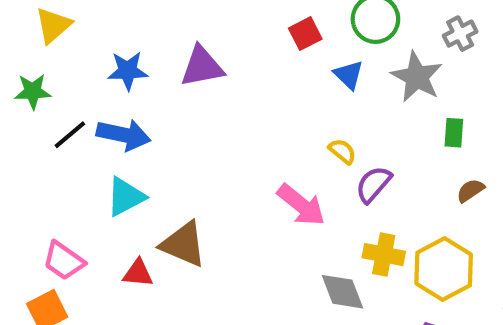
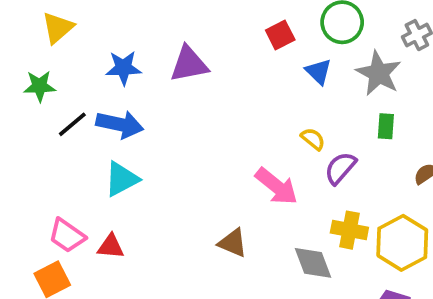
green rectangle: (454, 133) -> (386, 126), moved
brown triangle: (183, 244) -> (233, 243), moved, size x0.7
red triangle: (138, 273) -> (111, 246), moved

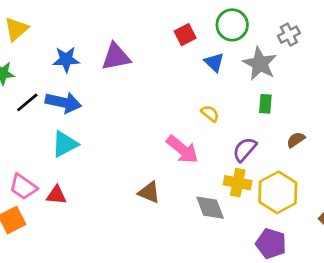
purple semicircle: (340, 168) -> (245, 149), moved

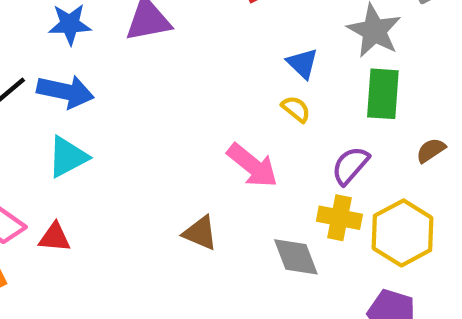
blue triangle: (214, 62) -> (302, 63), moved
green rectangle: (265, 104) -> (383, 94), size x1.6

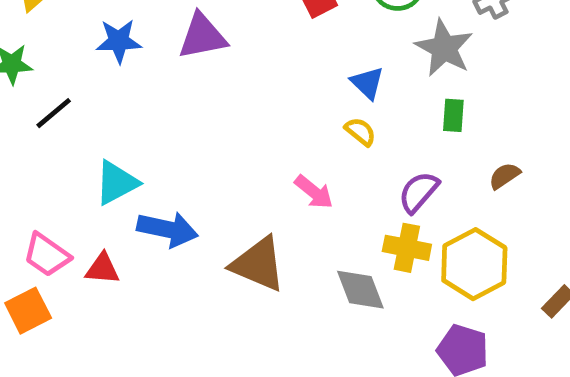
blue arrow: (65, 92) -> (168, 229), moved
green rectangle: (383, 94) -> (453, 115), size x0.6
pink arrow: (252, 166) -> (314, 192), size x0.7
brown triangle: (200, 233) -> (258, 264), size x1.5

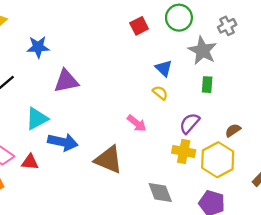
purple triangle: (202, 36) -> (66, 81), moved
brown semicircle: (505, 176) -> (233, 130), moved
gray diamond: (360, 290) -> (160, 193), moved

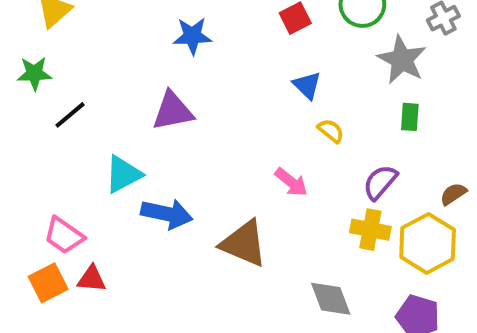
blue star: (38, 47) -> (192, 36), moved
blue triangle: (164, 68) -> (307, 85), moved
red triangle: (30, 162) -> (92, 279), moved

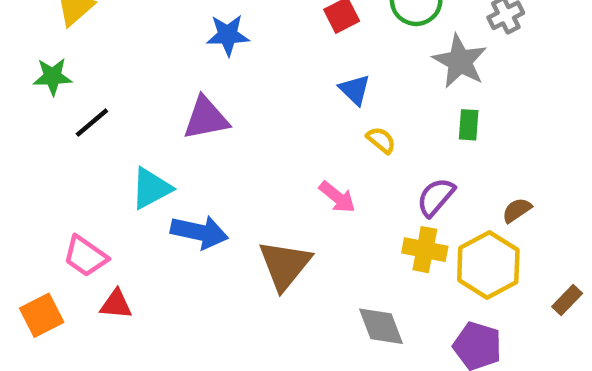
brown triangle: (244, 243) -> (285, 265), turned 46
orange square: (48, 283) -> (42, 315), moved

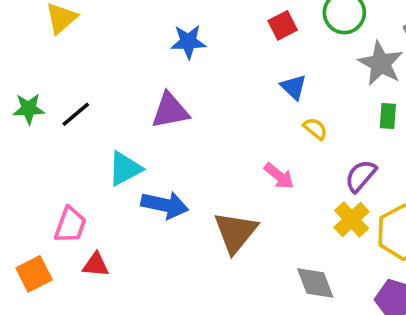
green star: (53, 77) -> (29, 109), moved
yellow cross: (425, 250) -> (352, 219), turned 36
pink trapezoid: (85, 256) -> (70, 225), turned -105

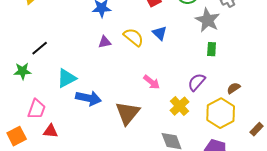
green star: (29, 109) -> (23, 71), moved
purple triangle: (170, 111) -> (105, 42), moved, size x0.6
yellow semicircle: (315, 129) -> (134, 37), moved, size x1.5
yellow cross: (352, 219) -> (180, 106), moved

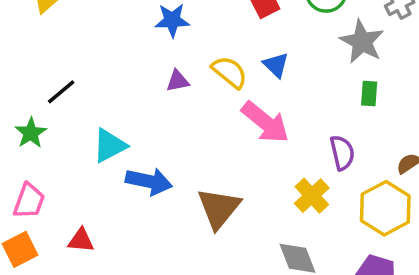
green star: (23, 71) -> (31, 133), turned -30
pink arrow: (152, 82) -> (265, 122), moved, size x1.6
purple semicircle: (197, 82) -> (342, 153), turned 126
pink trapezoid: (37, 109) -> (29, 201), moved

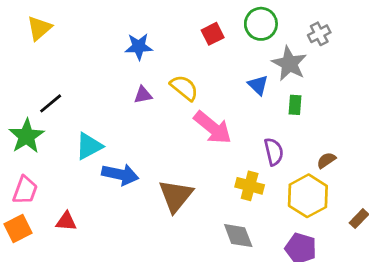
blue triangle: (276, 65) -> (258, 85), moved
green star: (31, 133) -> (26, 136), size x1.4
yellow cross: (312, 196) -> (250, 186), turned -32

